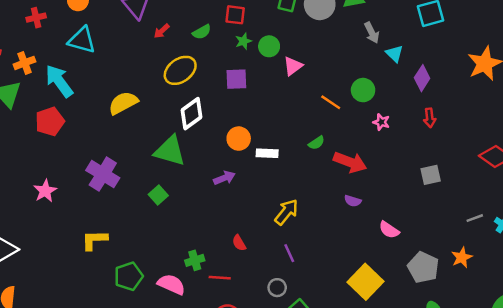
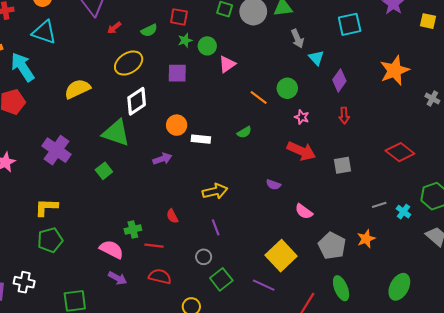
red arrow: (350, 162) -> (301, 151), moved
yellow arrow: (286, 212) -> (215, 191), turned 35
green pentagon: (129, 276) -> (50, 240), moved

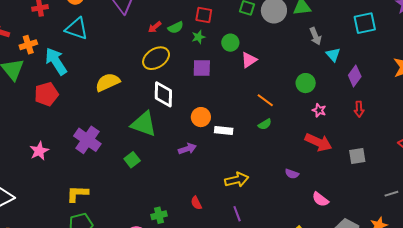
red arrow: (114, 28) -> (155, 27), moved
green star: (185, 40) -> (198, 37), moved
orange line: (259, 97) -> (265, 100), moved
white diamond: (137, 101) -> (163, 94), turned -56

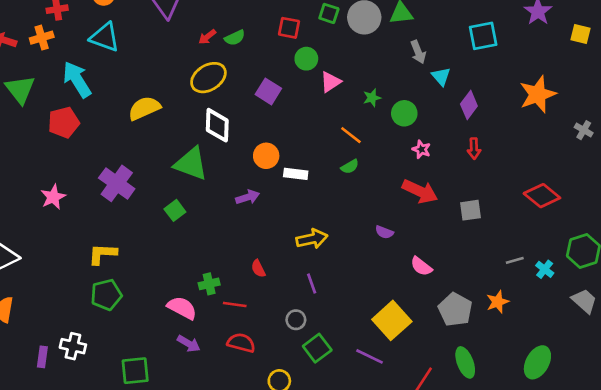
red square: (204, 15) -> (289, 28), moved
green star: (198, 37) -> (372, 98), moved
orange cross: (28, 45) -> (42, 38), moved
purple square: (202, 68) -> (268, 91), turned 30

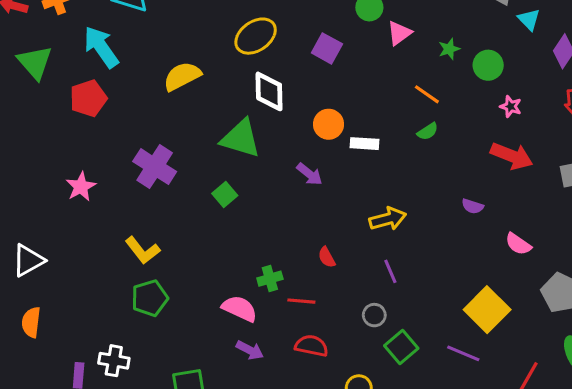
purple arrow: (248, 197) -> (309, 174), turned 60
yellow L-shape: (102, 254) -> (142, 250), turned -128

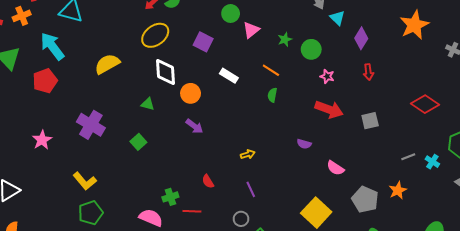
orange circle: (329, 124) -> (191, 93), moved
green semicircle: (428, 131) -> (272, 95), turned 136
green triangle: (241, 138) -> (148, 104), size x0.5
white rectangle: (365, 144) -> (229, 76), moved, turned 30
yellow arrow: (388, 219) -> (248, 154), size x0.6

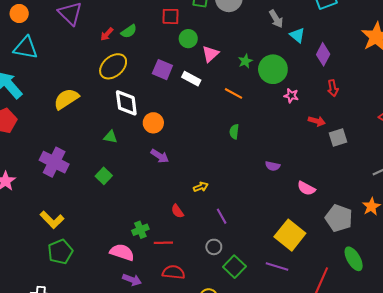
green circle: (311, 49) -> (273, 69), size x1.4
white rectangle: (229, 76) -> (191, 79), moved
green semicircle: (272, 95) -> (234, 132), moved
red arrow: (329, 109) -> (317, 121), moved, size x0.6
yellow arrow: (248, 154) -> (201, 187), moved

